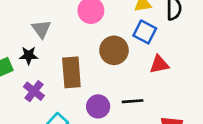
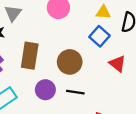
brown circle: (114, 50) -> (70, 62), moved
red triangle: (159, 64) -> (117, 64), moved, turned 36

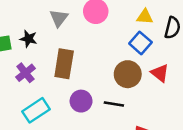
gray triangle: (13, 13) -> (59, 18), moved
brown circle: (70, 62) -> (128, 74), moved

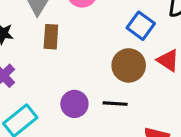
brown rectangle: (64, 64) -> (51, 37), moved, size x0.7

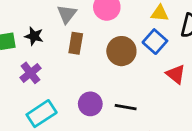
brown circle: (129, 65) -> (121, 51), moved

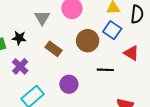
brown rectangle: (76, 43) -> (53, 49), moved, turned -56
black line: (126, 107) -> (105, 70), moved

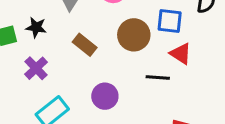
blue square: (112, 30) -> (170, 21), turned -30
red triangle: (131, 53) -> (181, 54), moved

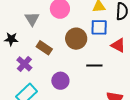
red triangle: (181, 54) -> (118, 45), moved
purple cross: (36, 68) -> (24, 64), moved

